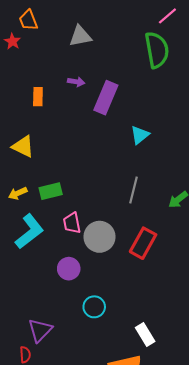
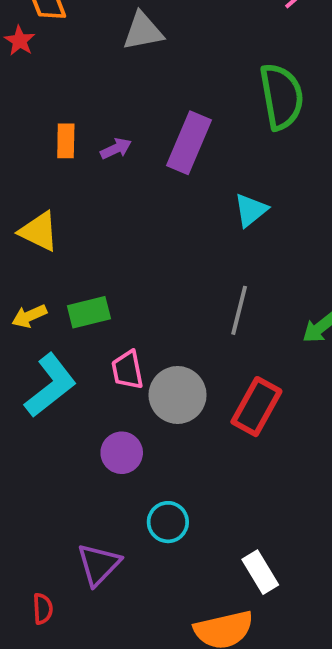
green semicircle: (157, 50) -> (281, 97), moved
purple arrow: (76, 82) -> (116, 149), moved, turned -35
purple triangle: (40, 330) -> (99, 564), moved

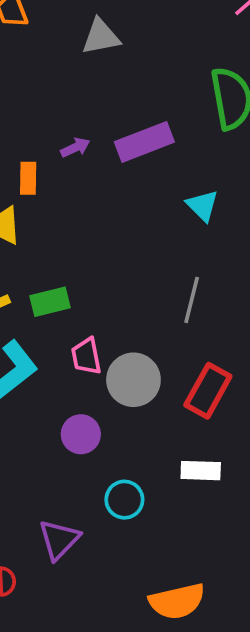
orange rectangle: (66, 141) -> (28, 178), moved
purple rectangle: (189, 143) -> (144, 142), turned 46
cyan triangle: (251, 210) -> (202, 206), turned -36
white rectangle: (260, 572) -> (201, 471), moved, turned -57

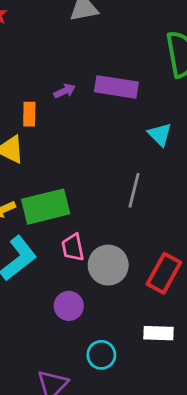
purple rectangle: (144, 142) -> (116, 87), turned 30
gray line: (192, 300) -> (134, 190), moved
green rectangle: (50, 302) -> (46, 207), size x1.6

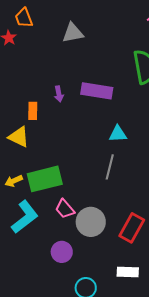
purple arrow: (65, 91) -> (59, 94), turned 105
cyan triangle: (160, 135) -> (118, 134), moved, turned -48
pink trapezoid: (73, 247) -> (65, 209), turned -30

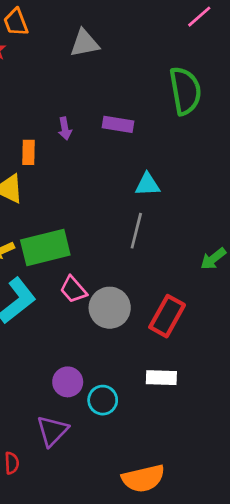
purple rectangle: (97, 91) -> (118, 124), size x0.7
purple circle: (62, 252) -> (68, 382), moved

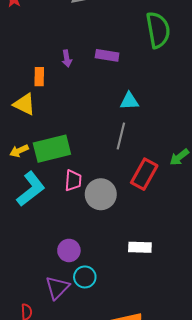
pink trapezoid: (73, 290) -> (73, 180), turned -135
red rectangle: (167, 316) -> (144, 174), moved
cyan circle: (103, 400) -> (85, 277), moved

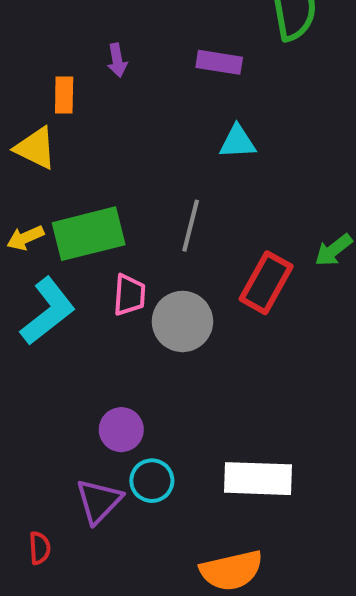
purple rectangle: (107, 55) -> (219, 62), moved
gray line: (121, 136) -> (191, 226), moved
white rectangle: (140, 247) -> (258, 479), moved, size x1.5

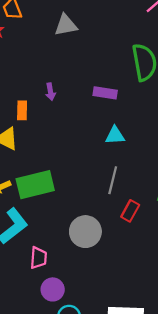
gray line: (191, 226) -> (113, 180), moved
red rectangle: (266, 283) -> (130, 211), size x0.7
pink trapezoid: (129, 295) -> (38, 258), moved

